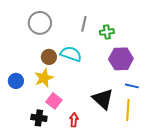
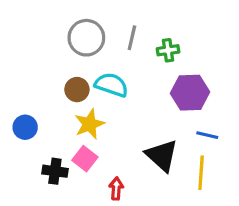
gray circle: (40, 23) -> (86, 38), moved
yellow star: (44, 78) -> (90, 124), moved
black cross: (39, 118) -> (55, 171), moved

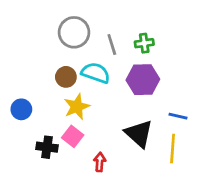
gray line: (132, 38) -> (112, 44), moved, turned -30
purple hexagon: (190, 93) -> (143, 80), moved

